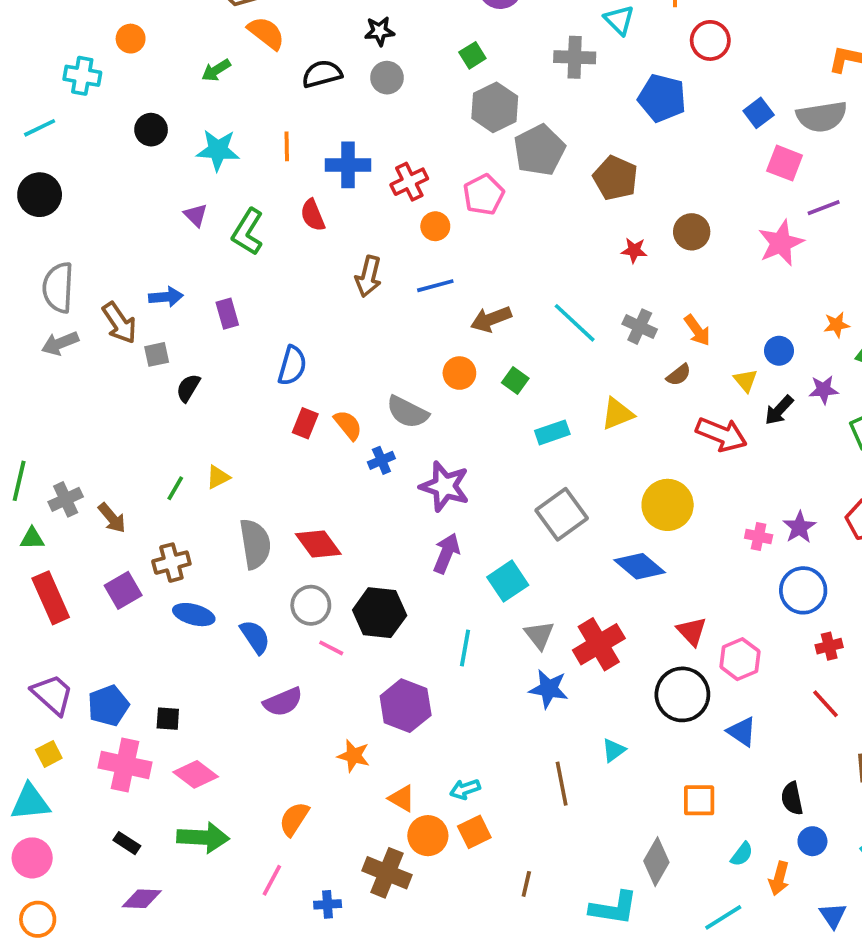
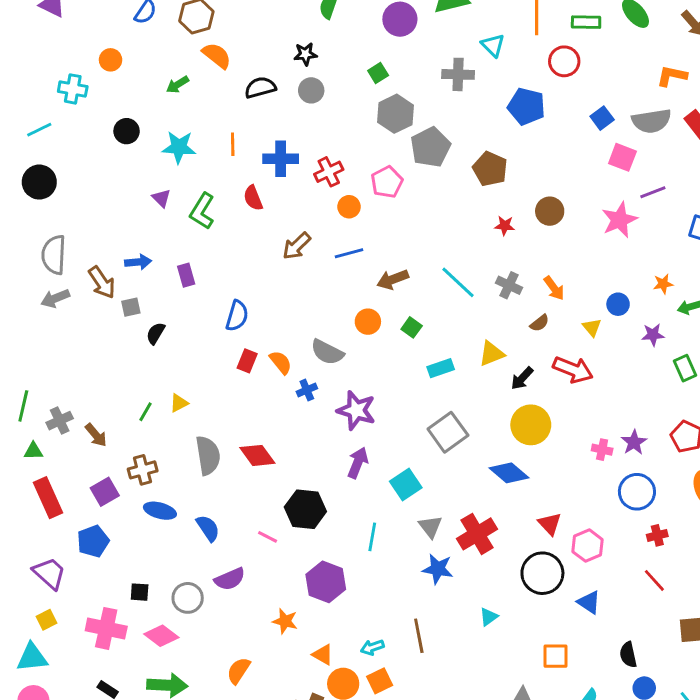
brown arrow: (368, 276) -> (297, 246), turned 32
black arrow: (779, 410) -> (522, 378), moved
gray circle: (311, 605) -> (188, 598), moved
blue pentagon: (108, 706) -> (93, 541), moved
brown line: (562, 784) -> (419, 636), moved

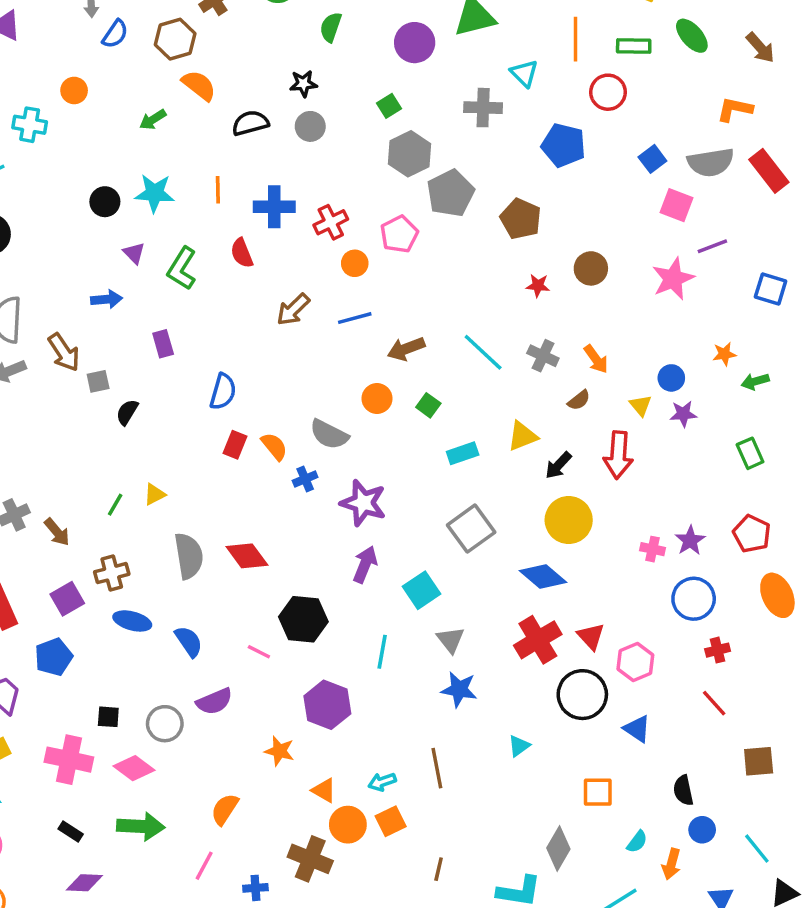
black circle: (127, 131) -> (105, 202), moved
blue arrow: (138, 262) -> (107, 299), moved
purple star: (653, 335) -> (683, 414), moved
red arrow: (573, 370) -> (618, 455), turned 72
red cross: (477, 534) -> (538, 640), moved

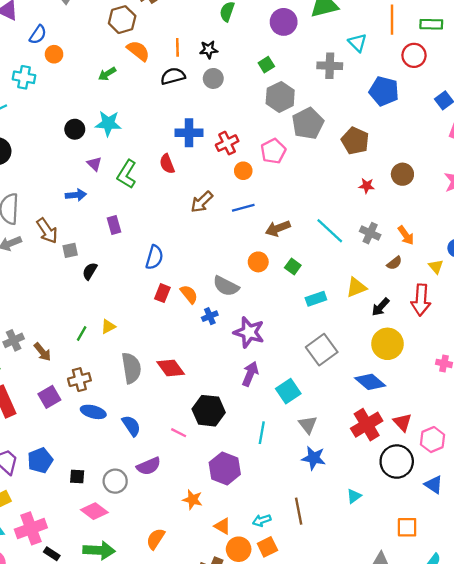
blue semicircle: (115, 34) -> (38, 35), moved
orange line: (218, 190) -> (177, 47), moved
blue pentagon: (54, 657) -> (40, 460), moved
pink cross: (69, 760) -> (31, 528), moved, turned -32

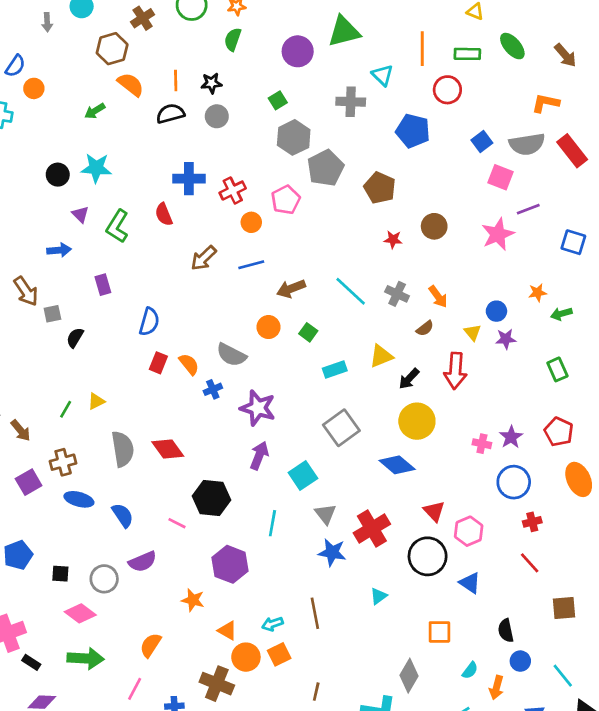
red cross: (367, 425) -> (372, 529), moved

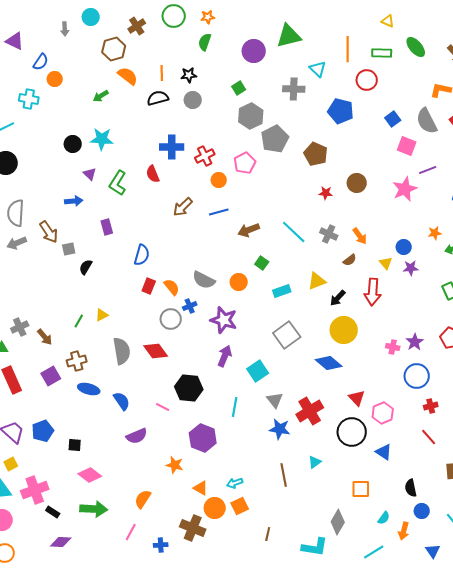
gray semicircle: (527, 144) -> (427, 121), turned 72
orange circle: (268, 327) -> (239, 282), moved
gray circle: (104, 579) -> (171, 319), moved
brown line: (315, 613) -> (284, 475), moved

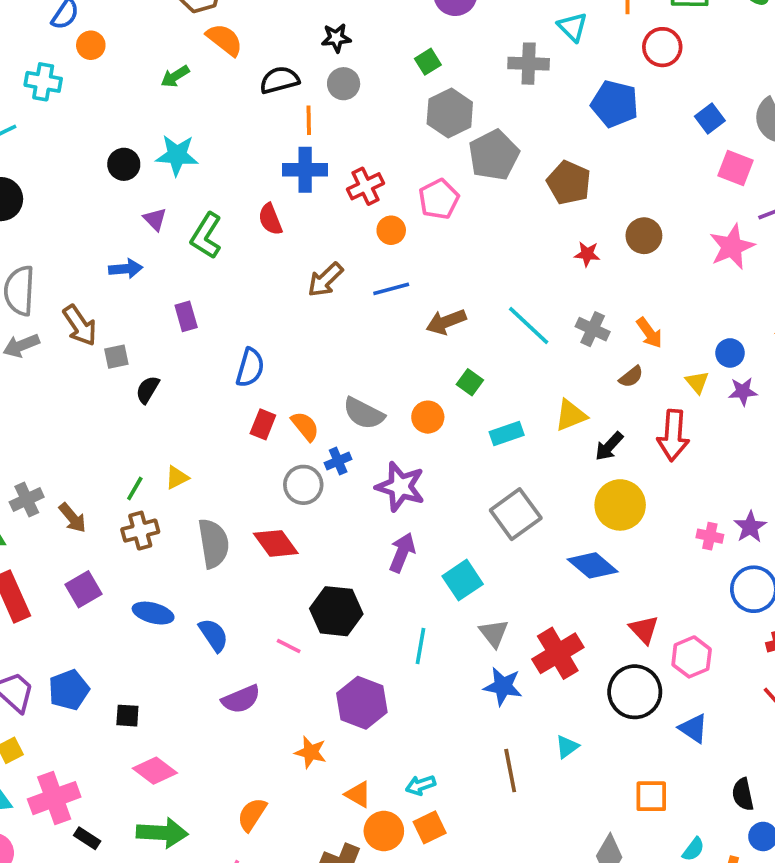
orange line: (162, 73) -> (309, 120), moved
brown cross: (77, 361) -> (140, 531), moved

